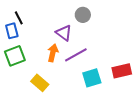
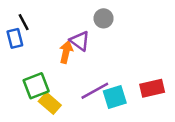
orange arrow: (53, 53) -> (66, 52), moved
purple line: (76, 55) -> (95, 91), moved
green square: (15, 56) -> (36, 86), moved

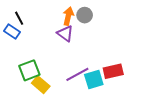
blue rectangle: (15, 38) -> (12, 31), turned -42
orange arrow: (66, 52) -> (68, 16), moved
red rectangle: (152, 88) -> (113, 71), moved

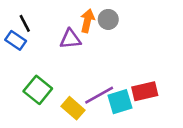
purple triangle: (65, 34) -> (70, 39), moved, turned -42
green square: (29, 70) -> (38, 90), turned -30
yellow rectangle: (41, 85) -> (73, 108), moved

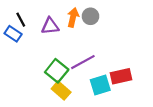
purple triangle: (70, 39) -> (50, 26), moved
green square: (38, 90) -> (57, 71), moved
purple line: (99, 95) -> (83, 62), moved

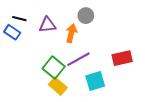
orange arrow: (73, 17) -> (71, 33), moved
black line: (21, 20) -> (19, 19), turned -48
red rectangle: (121, 76) -> (122, 58), moved

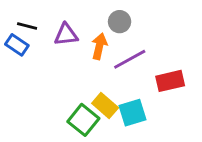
purple line: (79, 59) -> (130, 59), moved
green square: (54, 67) -> (83, 120), moved
yellow rectangle: (58, 86) -> (105, 105), moved

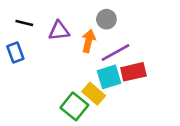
blue rectangle: (17, 45) -> (15, 53), moved, turned 36
red rectangle: (170, 81) -> (133, 72), moved
cyan square: (133, 113) -> (109, 77), moved

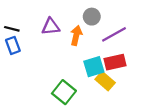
black line: (24, 23) -> (12, 29), moved
purple line: (115, 53) -> (114, 34), moved
yellow rectangle: (94, 94) -> (105, 81), moved

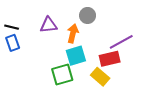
purple line: (114, 34) -> (121, 42), moved
cyan square: (94, 67) -> (76, 56), moved
green square: (64, 92) -> (62, 75), moved, turned 35

